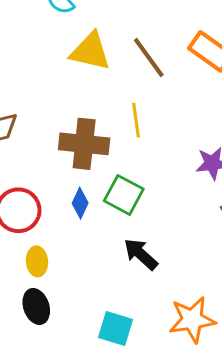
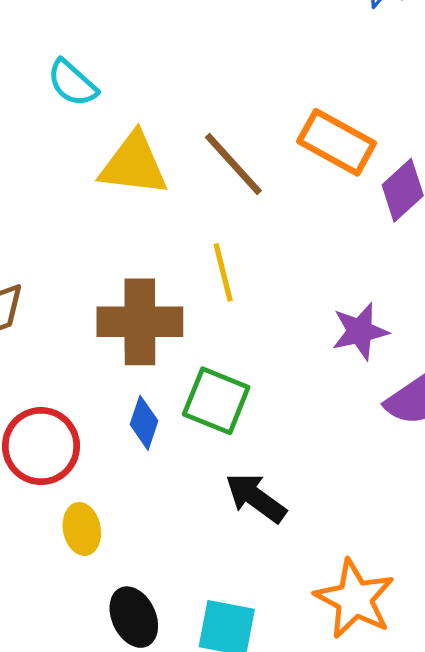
black ellipse: (36, 306) -> (134, 617), moved
orange star: (192, 320) -> (355, 599), turned -30

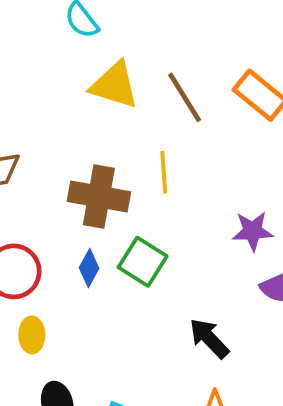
black arrow: (256, 498) -> (209, 338), moved

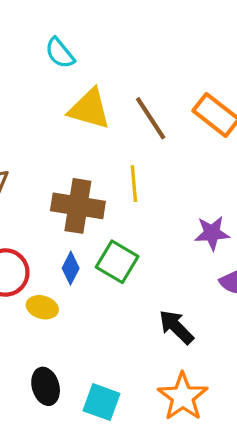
yellow ellipse: (32, 335) -> (42, 307), moved, turned -72

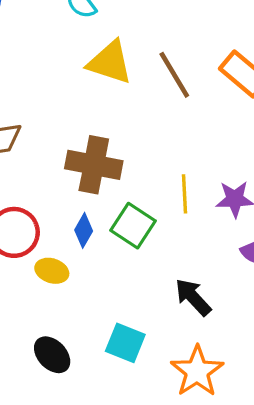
yellow line: (134, 184) -> (185, 194), moved
black ellipse: (46, 386) -> (52, 355), turned -30
cyan square: (101, 402) -> (125, 343), moved

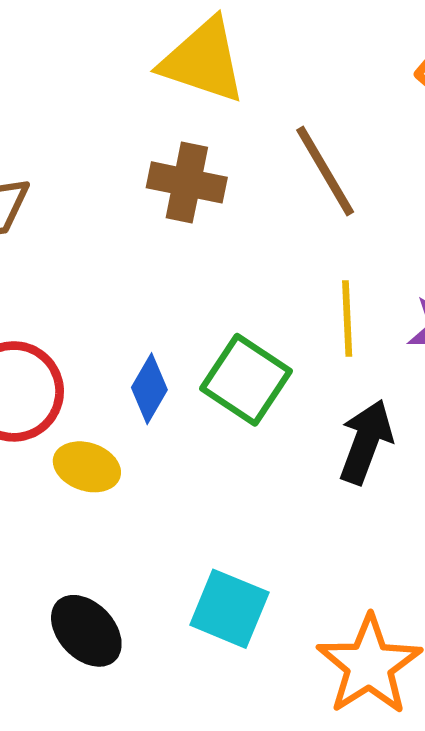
brown line: (174, 75) -> (325, 171), moved
brown cross: (94, 165) -> (187, 182), moved, size x0.7
black arrow: (193, 297) -> (366, 442), moved, turned 63

